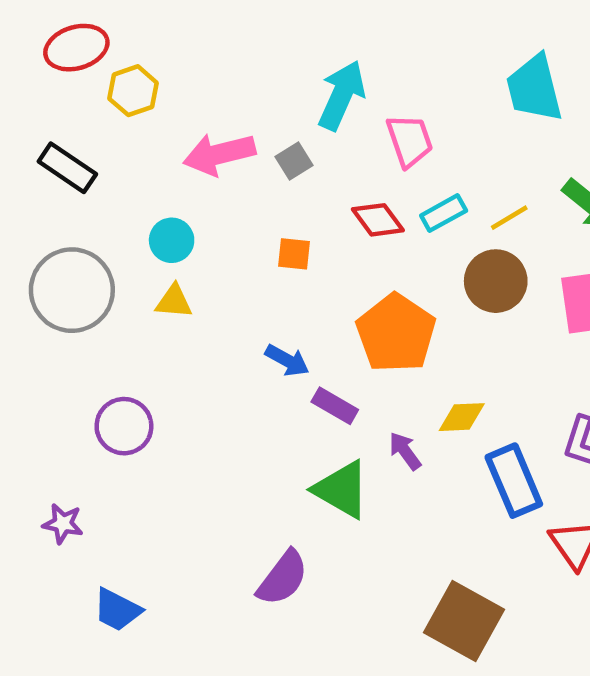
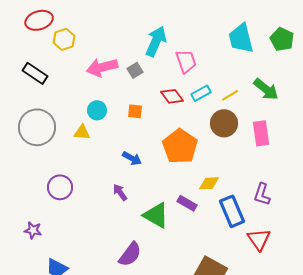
cyan circle: (172, 240) -> (97, 110), moved
purple rectangle: (335, 406) -> (187, 203), moved
purple arrow: (405, 451) -> (120, 192), moved

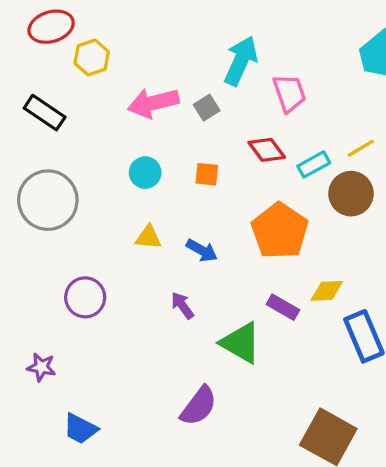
cyan rectangle: (201, 93) -> (314, 164), moved
yellow triangle: (82, 132) -> (148, 237), moved
purple rectangle: (187, 203) -> (283, 307), moved

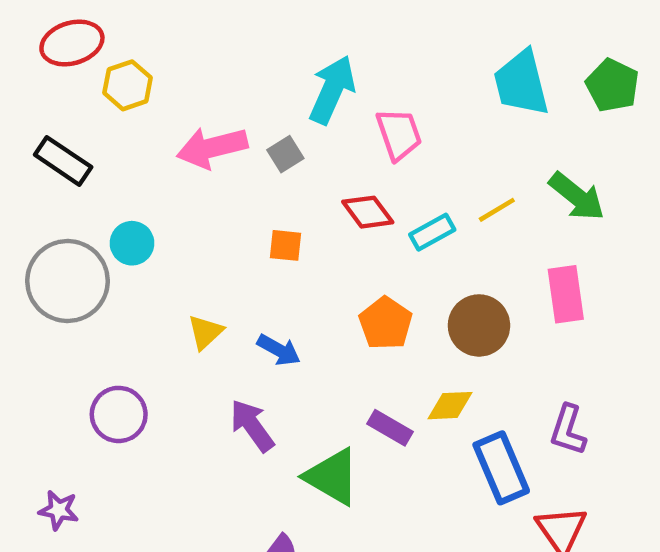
cyan circle: (145, 173) -> (132, 243), moved
brown circle: (351, 194) -> (479, 325), moved
orange pentagon: (280, 231) -> (386, 323), size x0.7
yellow triangle: (148, 237) -> (205, 332), turned -48
purple arrow: (182, 305) -> (252, 426), size x1.4

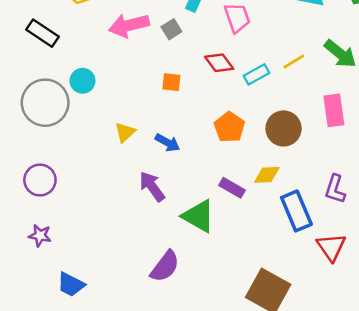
purple circle: (119, 414) -> (40, 180), moved

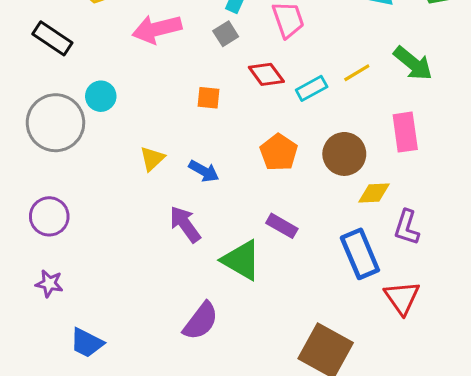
gray square: (171, 29) -> (226, 34), moved
yellow diamond: (267, 175) -> (374, 193), moved

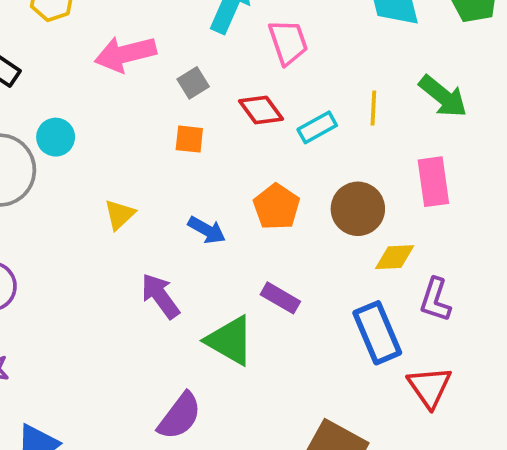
gray square: (226, 34) -> (193, 83), moved
yellow line: (357, 73) -> (373, 108), turned -56
blue arrow: (204, 171) -> (207, 230), moved

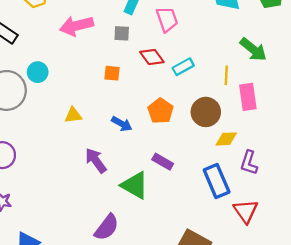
gray square: (193, 83) -> (122, 33), moved, turned 35
yellow line: (373, 108) -> (226, 75), moved
yellow triangle: (120, 215) -> (73, 115), turned 36

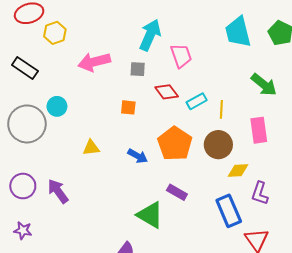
yellow line: (226, 75) -> (221, 109), moved
orange pentagon: (161, 111) -> (175, 144), size x1.4
purple arrow: (96, 160) -> (58, 191), moved

